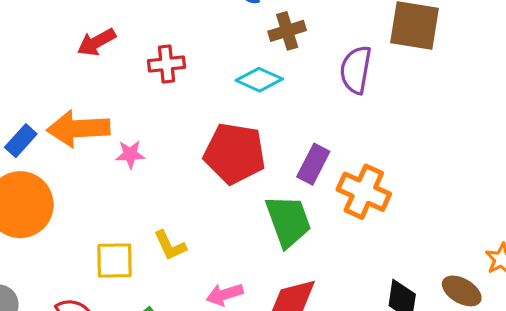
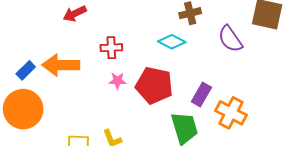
red cross: (166, 64) -> (111, 48), moved
purple semicircle: (356, 70) -> (230, 39), turned -48
pink star: (130, 154) -> (118, 81), moved

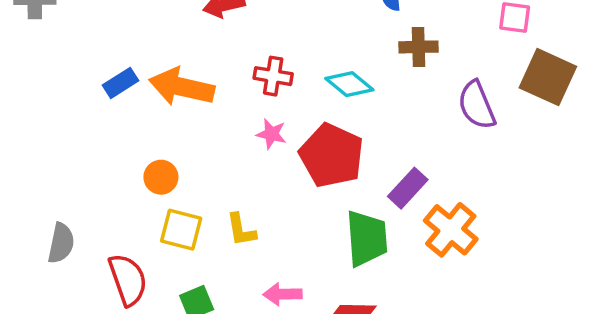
cyan diamond: (172, 42) -> (349, 84), moved
orange circle: (23, 109) -> (161, 177), moved, size x0.5

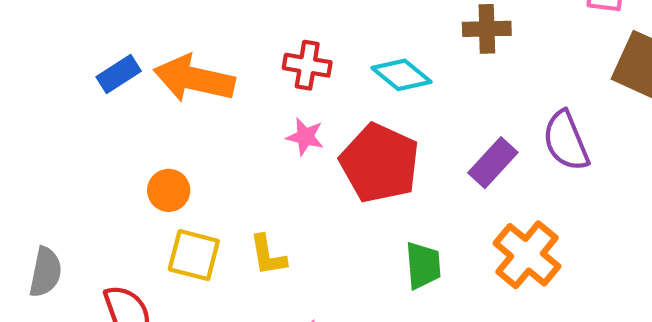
purple semicircle: (477, 105) -> (566, 141), moved
purple rectangle: (408, 188) -> (493, 163), moved
green trapezoid: (367, 238) -> (423, 265), size x0.7

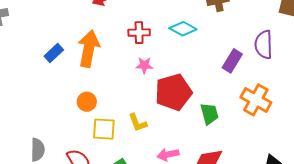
orange arrow: (194, 79) -> (89, 49), turned 99
purple semicircle: (566, 141) -> (264, 45), turned 32
red pentagon: (380, 163) -> (173, 92), moved, turned -30

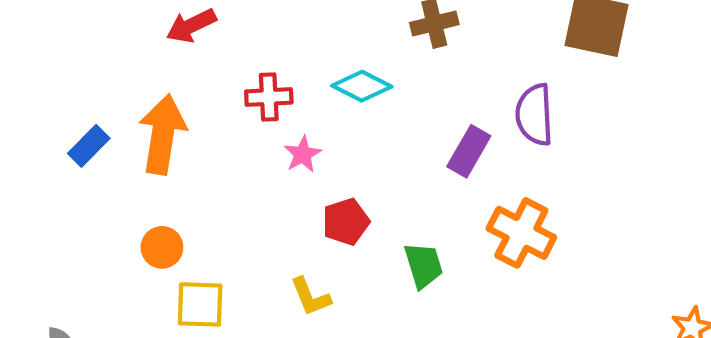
pink star: (144, 65) -> (303, 154), moved, turned -30
red pentagon: (173, 92) -> (346, 222), size x0.6
yellow L-shape: (138, 123) -> (310, 297), moved

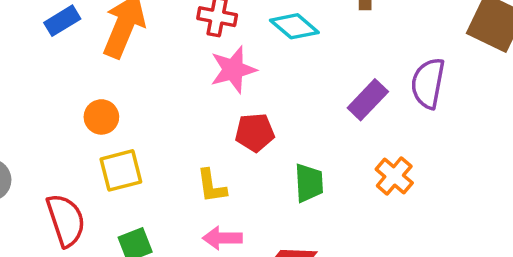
pink star: (303, 154) -> (233, 70), size x1.5
orange cross: (521, 233) -> (394, 176), size x0.7
yellow square: (200, 304) -> (121, 170), turned -30

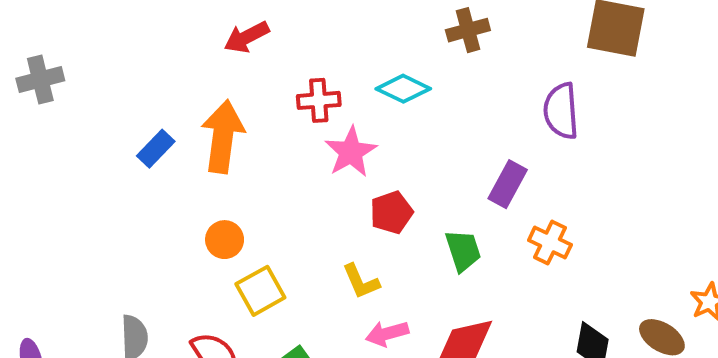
purple rectangle: (368, 100) -> (508, 184), moved
orange cross: (394, 176) -> (550, 242), moved

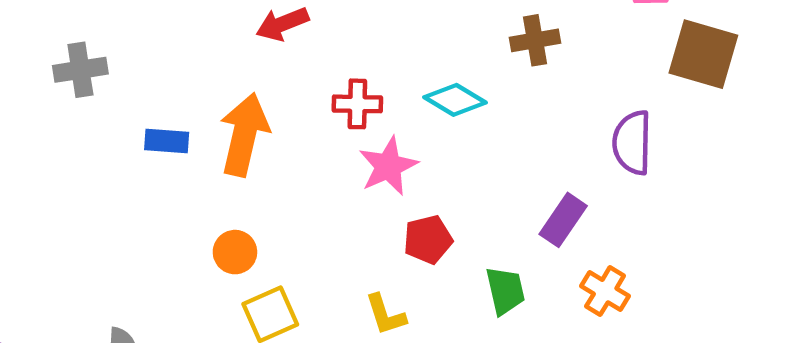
gray cross: (40, 79) -> (80, 70), moved
blue rectangle: (156, 149) -> (167, 141), turned 45

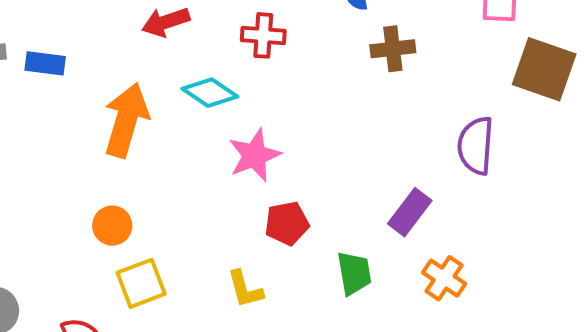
cyan diamond: (455, 100) -> (210, 93), moved
red cross: (357, 104) -> (263, 35), moved
blue rectangle: (167, 141) -> (45, 63), moved

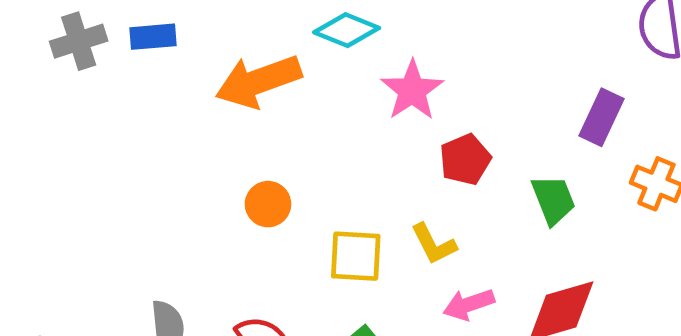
orange arrow: (126, 120) -> (258, 81), turned -114
yellow square: (141, 283) -> (356, 256), moved, turned 36

